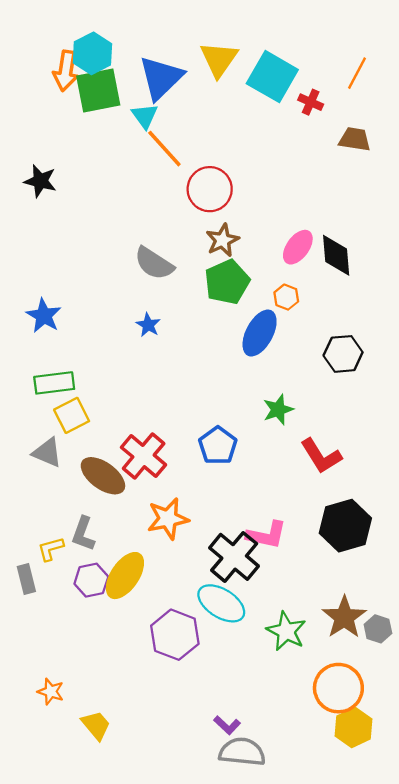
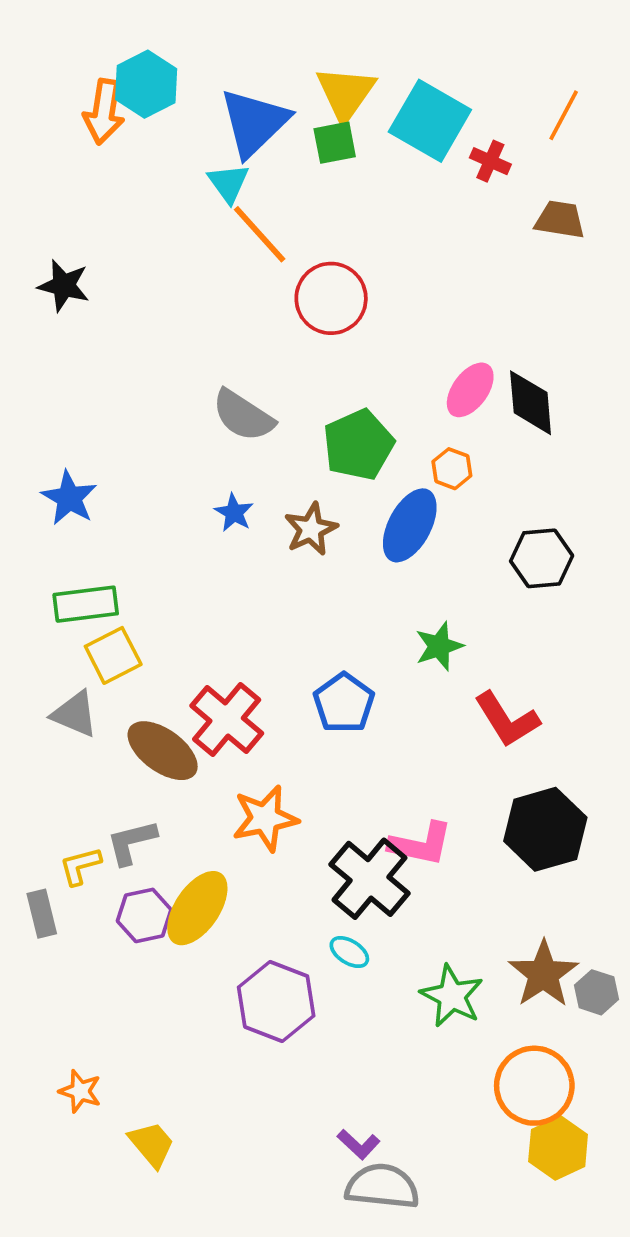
green square: (98, 91) -> (335, 143), moved, size x0.6
brown star: (222, 240) -> (311, 529), moved
gray L-shape: (83, 534) -> (131, 842), turned 56
cyan ellipse: (221, 603) -> (349, 952), size x0.5

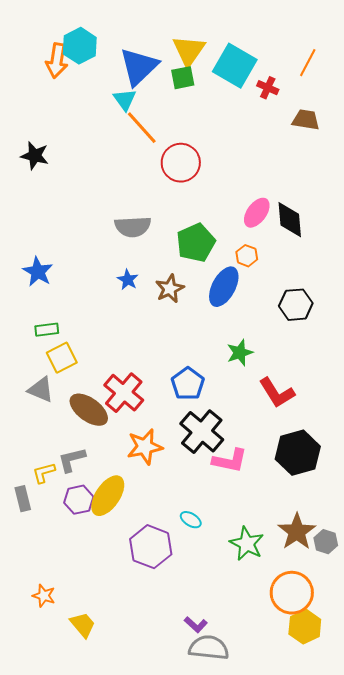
gray semicircle: (243, 416) -> (133, 227), turned -36
green rectangle: (86, 604) -> (47, 330), size x0.7
black cross: (369, 879) -> (202, 432), moved

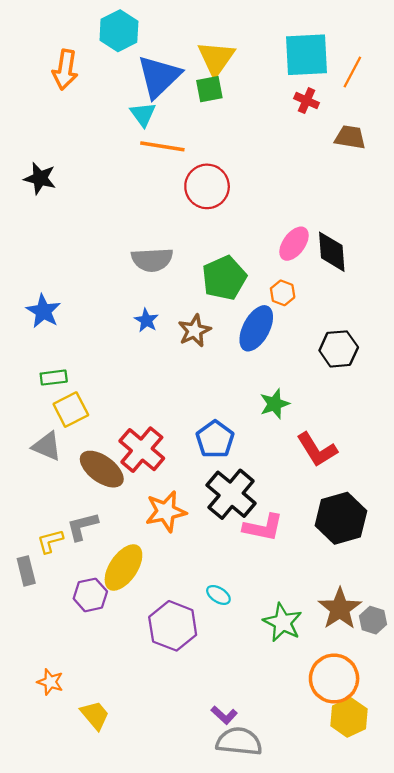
cyan hexagon: (80, 46) -> (119, 31), moved
cyan square: (235, 66) -> (307, 55), moved, turned -33
orange line: (142, 128) -> (162, 146), turned -39
purple hexagon: (79, 500) -> (90, 595), moved

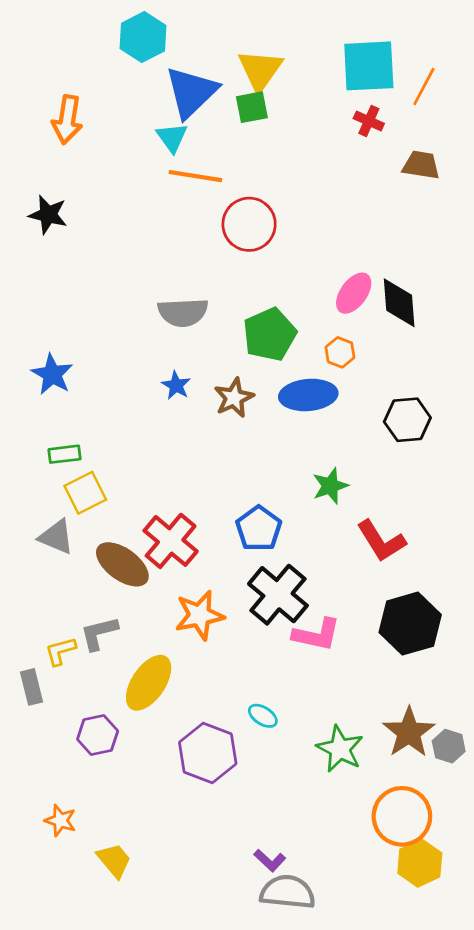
orange arrow: (65, 70) -> (67, 120), moved
blue ellipse: (256, 328) -> (308, 395), turned 57
purple hexagon: (90, 595) -> (98, 735), moved

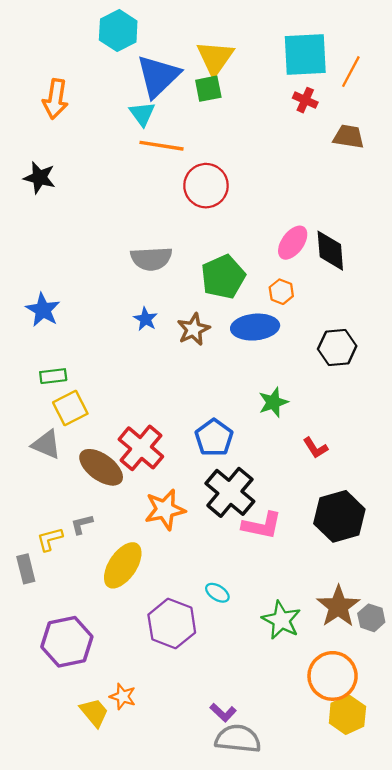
red L-shape: (381, 541) -> (315, 448), size x0.6
gray L-shape: (99, 633) -> (82, 524), size x0.7
purple hexagon: (98, 735) -> (67, 642), moved, size x1.5
orange star: (60, 820) -> (123, 697), moved

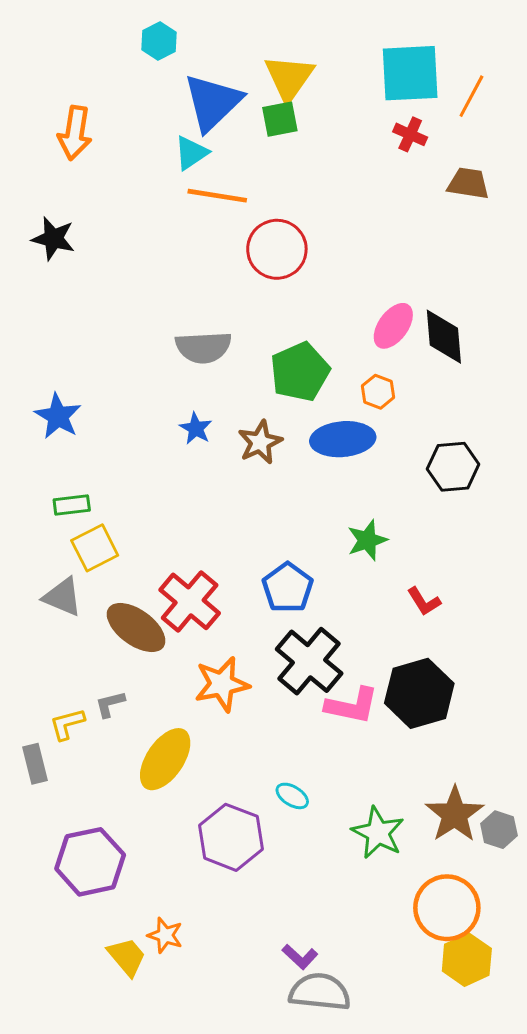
cyan hexagon: (118, 31) -> (159, 41), size x0.7
cyan triangle: (142, 114) -> (191, 153), turned 32
black hexagon: (339, 516) -> (419, 693), moved

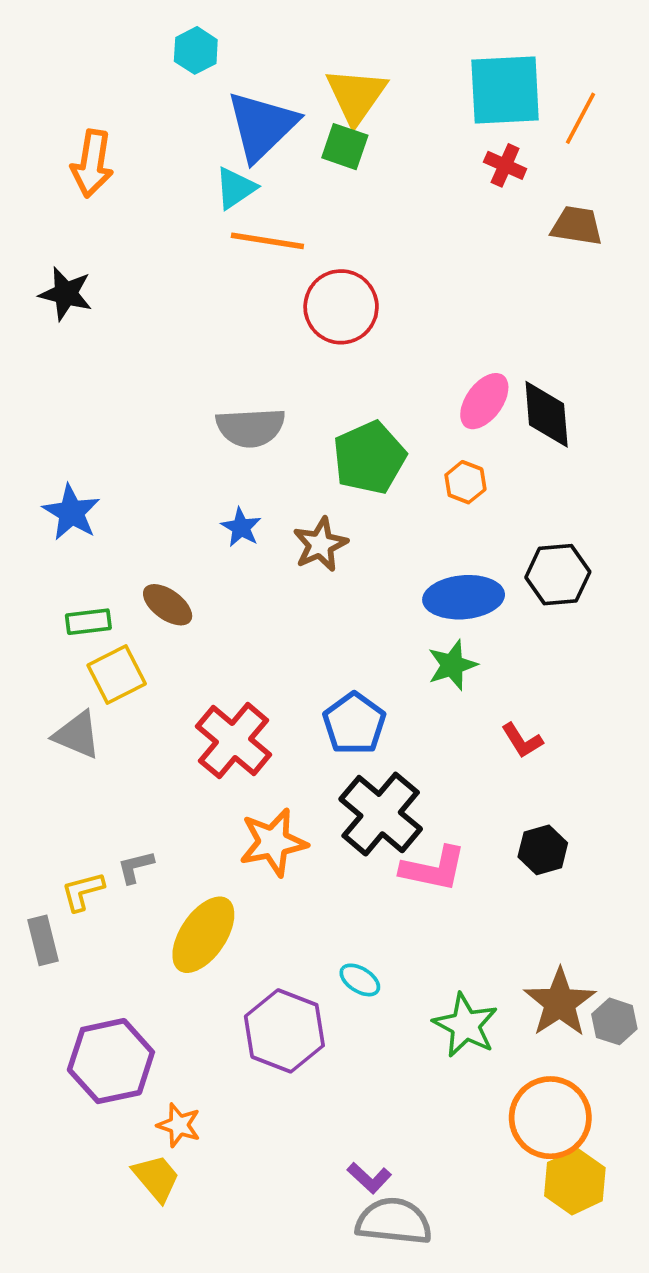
green square: (280, 119) -> (345, 147), turned 30
blue ellipse: (343, 439) -> (464, 597), moved
brown ellipse: (136, 627) -> (168, 605), moved, size x0.7
black hexagon: (419, 693) -> (543, 850), moved, size x0.6
orange star: (165, 935) -> (179, 1125), moved

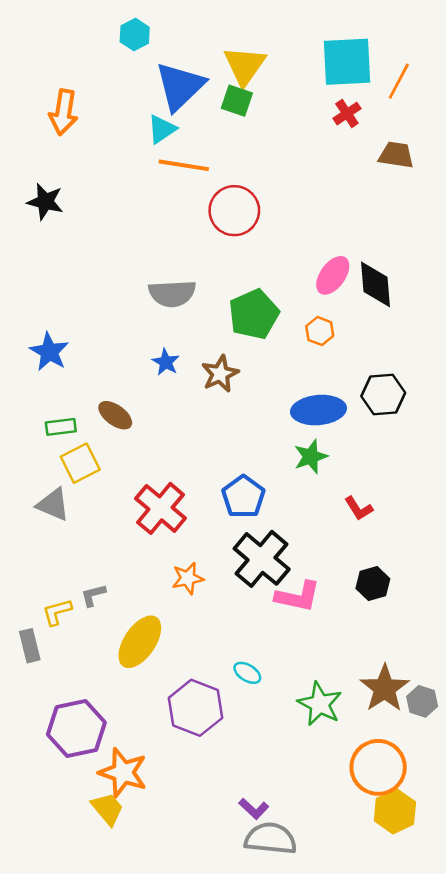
red cross: (505, 165) -> (347, 114), turned 32
orange star: (273, 842) -> (188, 578), size x0.7
orange star: (179, 1125) -> (123, 773), size x1.6

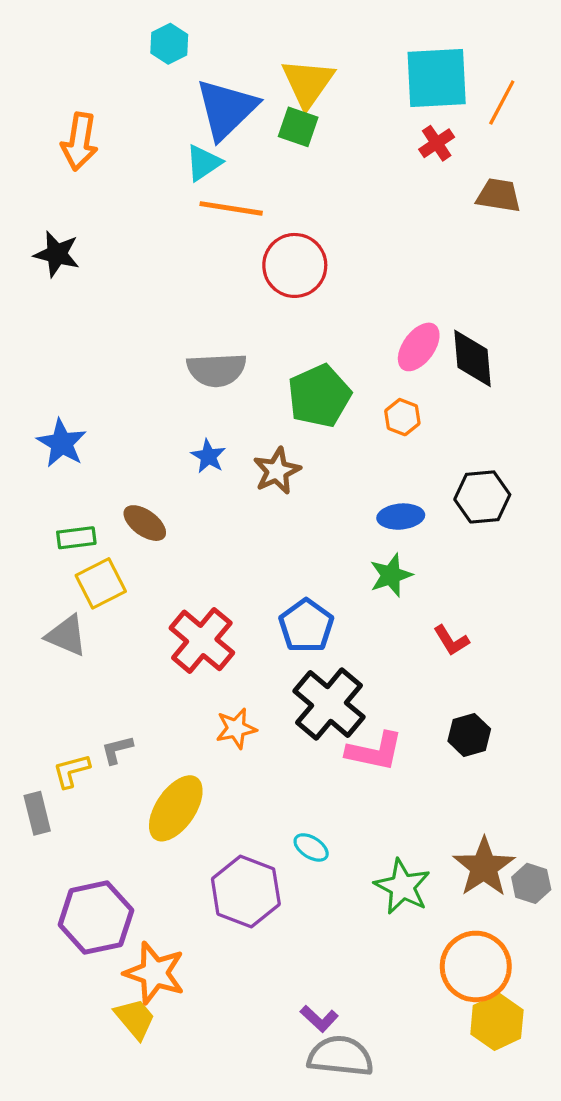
blue ellipse: (318, 410) -> (401, 517), size x0.7

